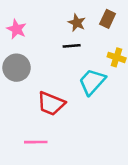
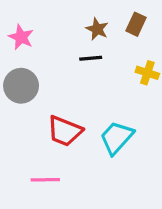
cyan trapezoid: (92, 82) -> (117, 138), moved

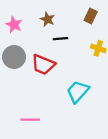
brown star: (97, 29) -> (47, 19), moved
red trapezoid: (65, 131) -> (43, 65), moved

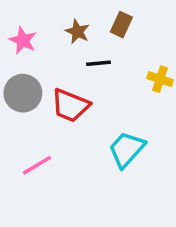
brown rectangle: (91, 16) -> (121, 25), moved
pink line: (30, 120) -> (37, 165), moved, turned -30

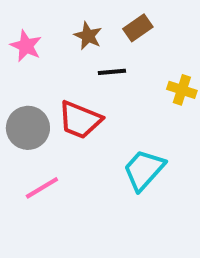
brown rectangle: (121, 25) -> (138, 28), turned 30
gray circle: (23, 93) -> (28, 128), moved

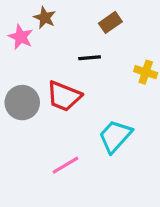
brown star: (88, 36) -> (45, 18), moved
pink line: (42, 188) -> (66, 165), moved

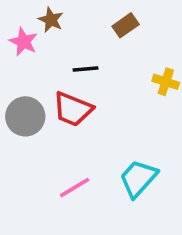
black line: (90, 58) -> (85, 69), moved
cyan trapezoid: (115, 136) -> (138, 178), moved

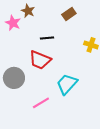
gray circle: (25, 116) -> (14, 78), moved
cyan trapezoid: (138, 178) -> (67, 84), moved

